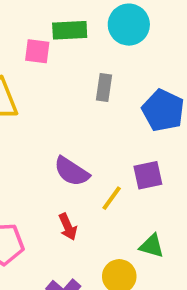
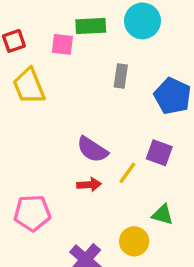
purple square: (148, 175) -> (159, 153), turned 32
red arrow: (68, 227) -> (89, 185), moved, turned -70

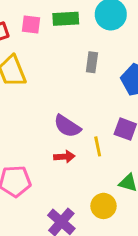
pink square: (62, 44) -> (31, 25), moved
yellow line: (127, 173) -> (98, 146), turned -48

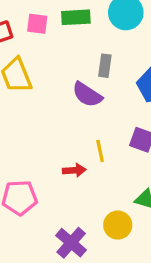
purple semicircle: (67, 126) -> (87, 95), moved
yellow line: (98, 146) -> (100, 151), moved

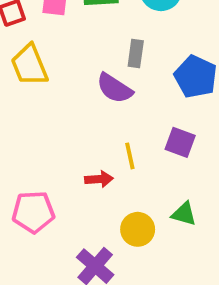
yellow circle: (118, 225) -> (138, 229), moved

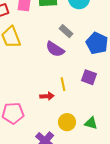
gray rectangle: (136, 54) -> (66, 31), turned -56
green triangle: (184, 214) -> (91, 123), moved

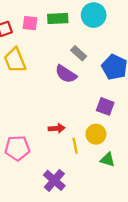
yellow line: (63, 84) -> (75, 146), moved
yellow circle: (67, 122) -> (96, 134), moved

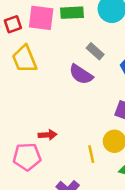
pink square: (30, 23) -> (41, 18), size x1.5
red arrow: (57, 128) -> (48, 135), moved

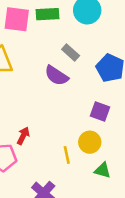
red arrow: (48, 135) -> (23, 136), turned -60

